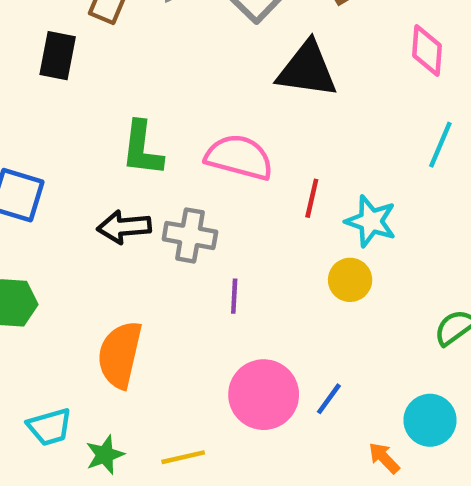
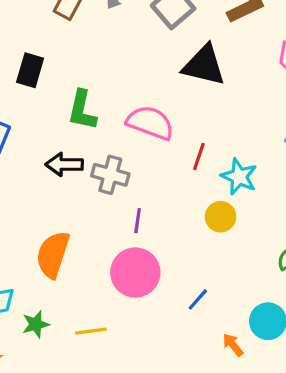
black rectangle: (58, 56) -> (30, 70), moved
pink circle: (264, 395) -> (135, 273), moved

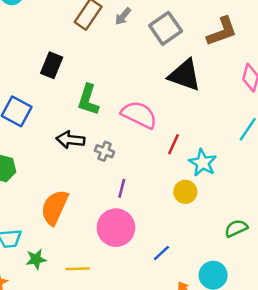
gray cross: (110, 175) -> (105, 151), size x0.7

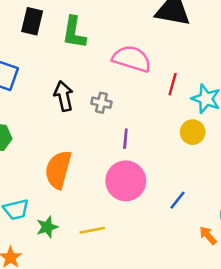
green L-shape: (88, 100) -> (74, 32), moved
black arrow: (70, 140) -> (64, 96), turned 80

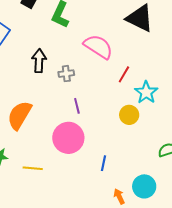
gray cross: (101, 103) -> (66, 74), turned -35
purple line: (125, 139) -> (77, 106), turned -35
blue line: (178, 200) -> (104, 163), turned -42

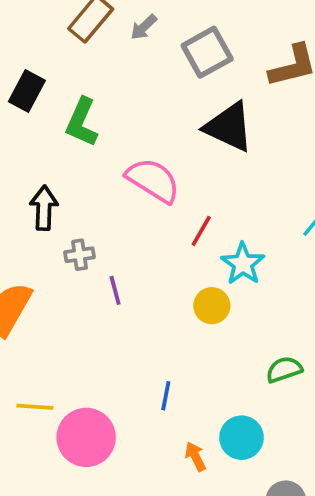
gray cross: (66, 74) -> (80, 255), moved
pink circle: (68, 138) -> (86, 437), moved

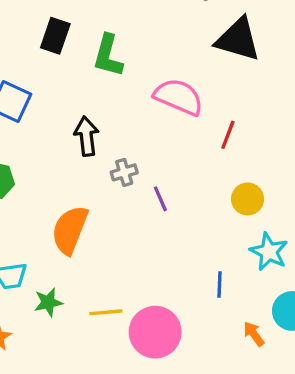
cyan star: (243, 264) -> (269, 252), moved

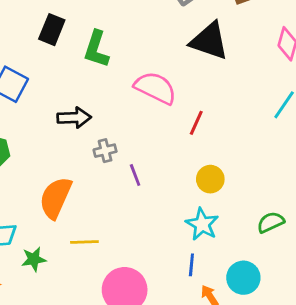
black arrow: (86, 136) -> (74, 118), turned 92
cyan star: (269, 252) -> (202, 224), moved
blue line: (219, 285) -> (191, 265), moved
yellow line: (106, 312) -> (84, 242), moved

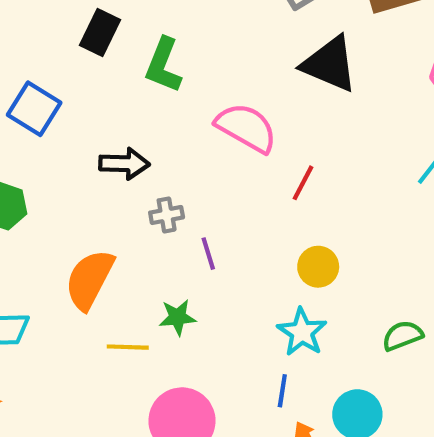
green star: (34, 259) -> (178, 317), moved

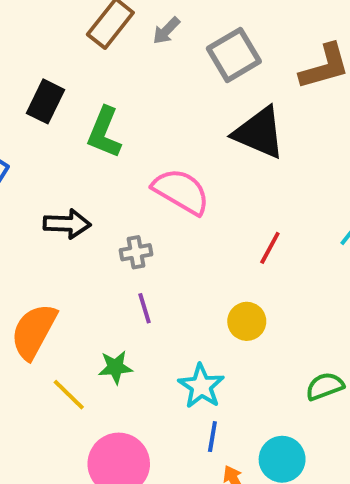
red line: (303, 183) -> (270, 248), moved
gray cross: (167, 215) -> (136, 252), moved
cyan star: (302, 332) -> (201, 386), moved
yellow line: (128, 347) -> (69, 395), turned 42

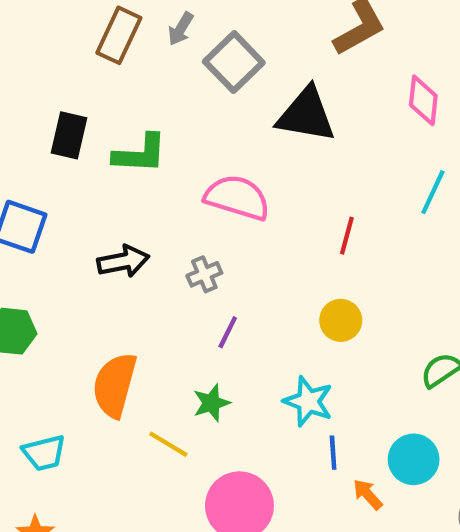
gray square: (234, 55) -> (234, 62), moved
green L-shape: (104, 133) -> (140, 154), turned -96
purple line: (145, 308) -> (228, 332), turned 56

